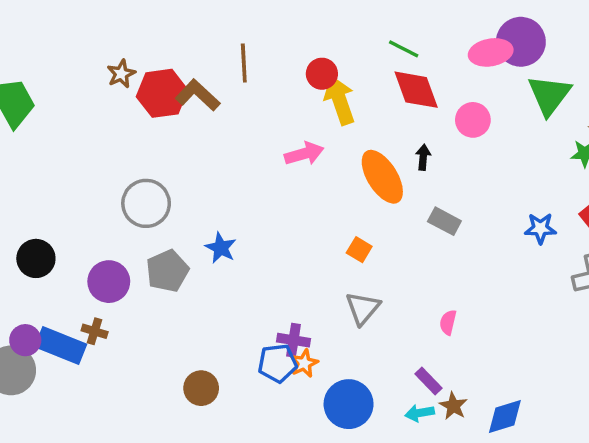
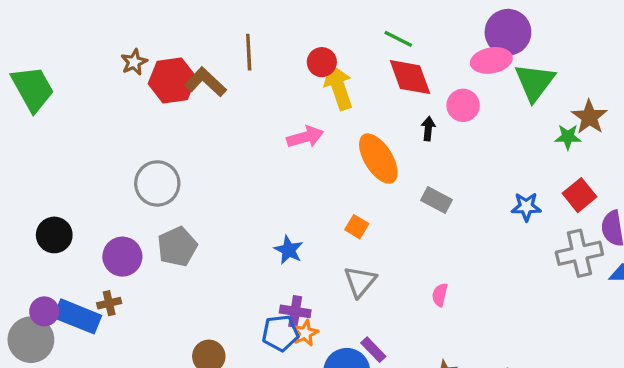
pink ellipse: (491, 52) -> (491, 60), moved
black arrow: (423, 157) -> (428, 129), moved
blue star: (221, 248) -> (289, 250), moved
brown cross: (95, 331) -> (109, 303), turned -30
purple rectangle: (428, 381) -> (373, 350), moved

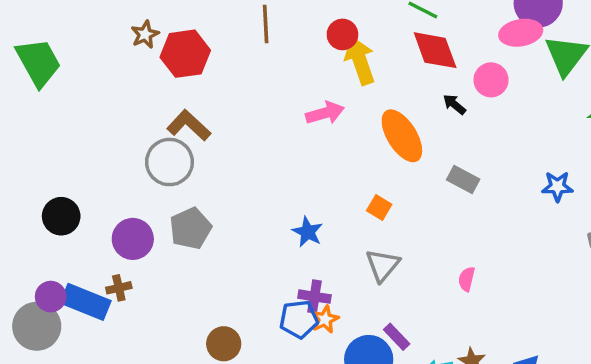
brown L-shape: (205, 82) -> (189, 125), moved
black arrow: (428, 129) -> (454, 104), turned -55

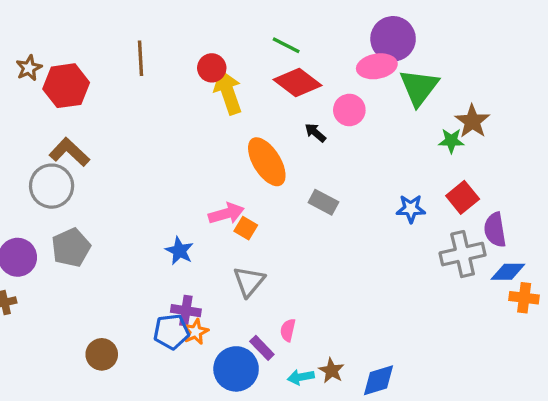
red diamond: (435, 50) -> (298, 82), turned -33
pink arrow: (325, 113) -> (226, 214), moved
pink semicircle: (467, 279) -> (288, 330), moved

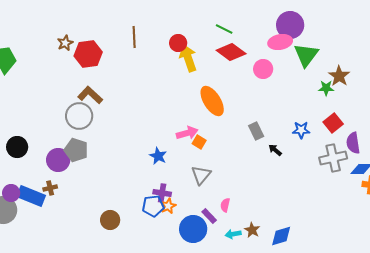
black arrow: (315, 133) -> (275, 150), moved
gray rectangle: (323, 202) -> (256, 131), moved, turned 36
gray pentagon: (71, 248) -> (76, 150), moved, turned -30

